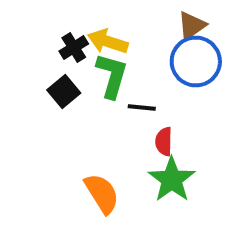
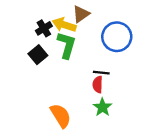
brown triangle: (192, 26) -> (81, 14), moved
black line: (142, 108) -> (101, 73), moved
green star: (172, 179) -> (102, 107), size x0.7

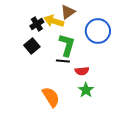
green L-shape: (67, 45) -> (67, 45), moved
black line: (101, 73) -> (63, 61), moved
red semicircle: (98, 85) -> (82, 71), turned -96

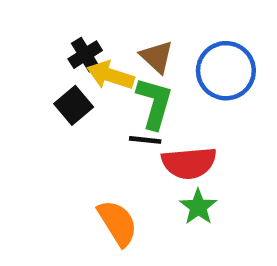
brown triangle: (68, 12) -> (157, 57), moved, turned -42
yellow arrow: (54, 21) -> (111, 75), moved
red semicircle: (82, 71) -> (189, 163), size x1.6

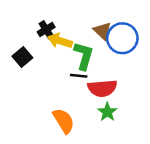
brown triangle: (157, 57) -> (102, 31), moved
black square: (74, 105) -> (22, 57), moved

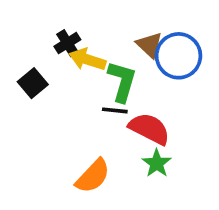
red semicircle: (102, 88) -> (149, 129), turned -148
orange semicircle: (64, 121) -> (93, 176), turned 75

